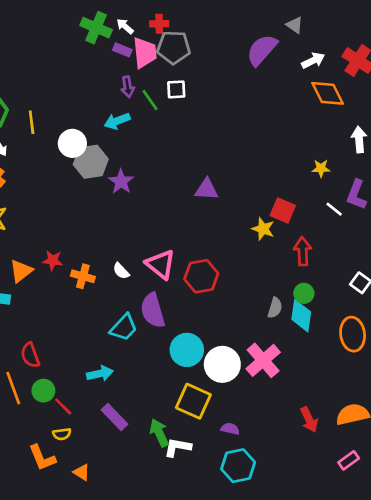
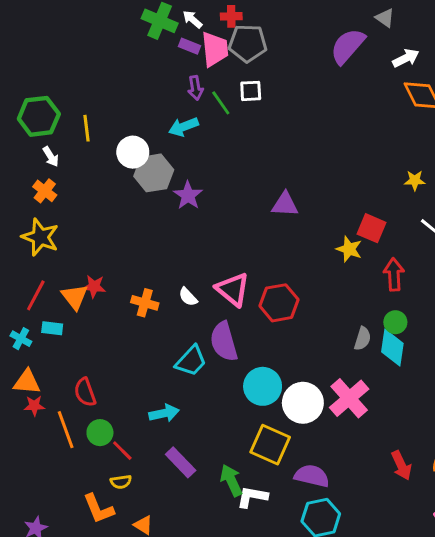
red star: (53, 260) -> (94, 286), moved
orange triangle: (21, 271) -> (75, 297), turned -30
purple semicircle: (230, 429) -> (312, 476), size x1.6

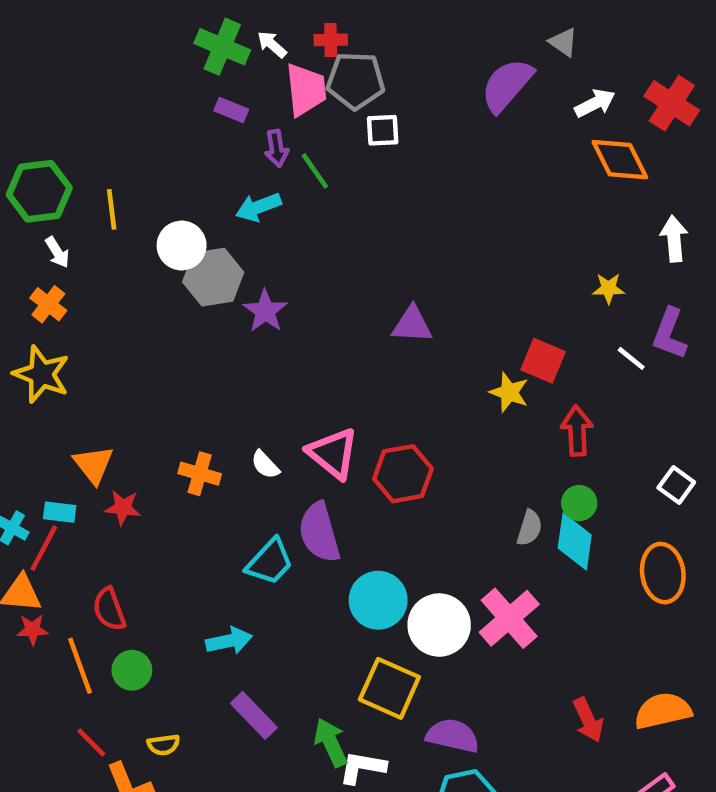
purple rectangle: (189, 46) -> (231, 110), moved
white square: (251, 91) -> (383, 130), moved
red star: (94, 286) -> (123, 508), moved
red line: (36, 295) -> (44, 548), moved
red line: (122, 451) -> (91, 743), moved

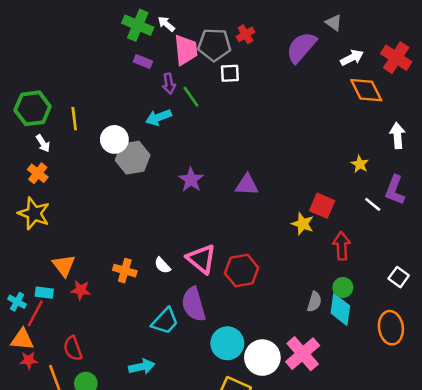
red cross: (331, 40) -> (246, 34), moved, turned -30
yellow star: (609, 288) -> (360, 164), turned 30
purple star: (265, 311) -> (191, 180), moved

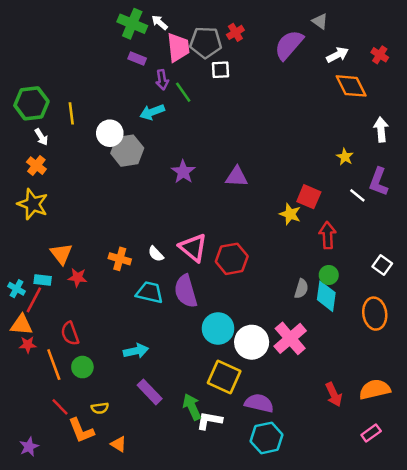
red cross: (396, 58) -> (380, 55), size x0.6
cyan trapezoid: (165, 321) -> (150, 292), moved, turned -120

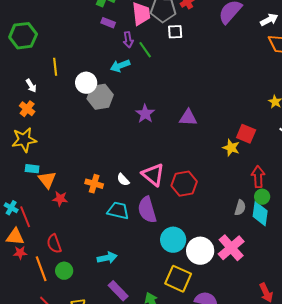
green hexagon: (31, 103) -> (23, 36), moved
yellow star: (33, 204) -> (24, 140), turned -30
red arrow: (327, 235) -> (258, 177), moved
cyan rectangle: (43, 280) -> (32, 169), moved
red line: (34, 300) -> (25, 217), turned -50

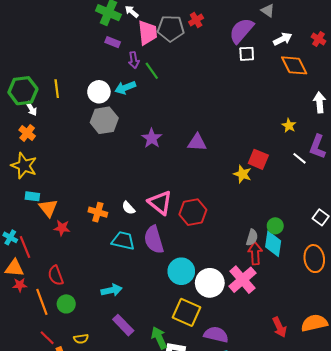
white square: (175, 32) -> (247, 54), moved
green hexagon: (23, 36) -> (23, 91), moved
white circle: (86, 83) -> (99, 92), moved
yellow star: (24, 140) -> (24, 166), turned 30
red arrow: (258, 177) -> (255, 253), moved

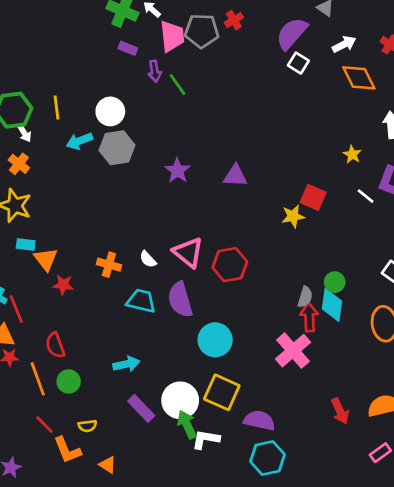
white square: (247, 54) -> (298, 63), turned 35
cyan arrow: (125, 88) -> (79, 141), moved
yellow star: (242, 174) -> (293, 216), turned -30
white circle: (210, 283) -> (180, 400), moved

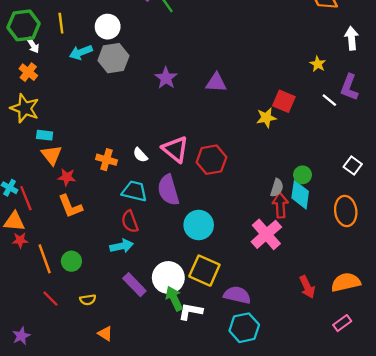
cyan rectangle: (26, 244) -> (45, 135), moved
red semicircle: (55, 345) -> (130, 222), moved
orange L-shape: (67, 450) -> (70, 206), moved

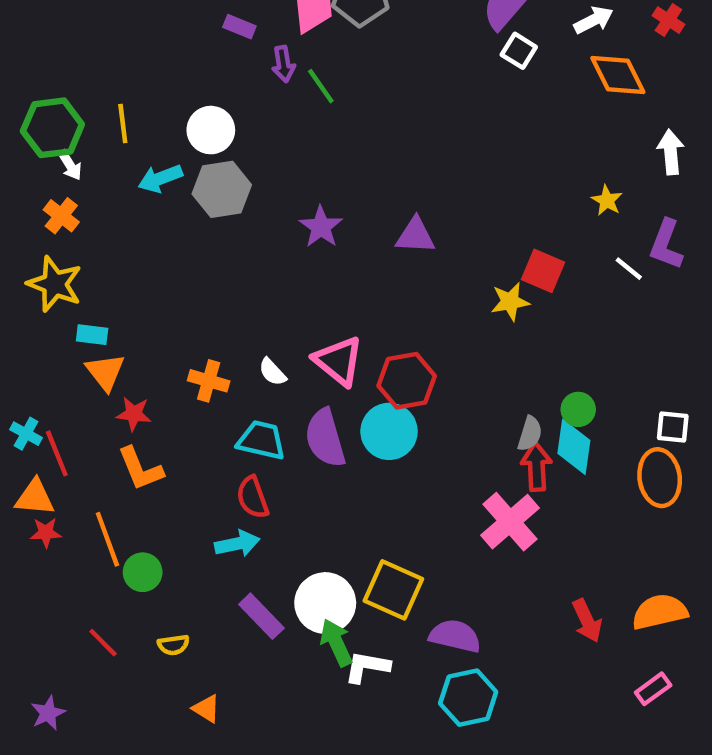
white square: (353, 165) -> (673, 427), moved, turned -30
cyan circle: (199, 225) -> (389, 431), moved
orange line: (45, 259) -> (107, 539), moved

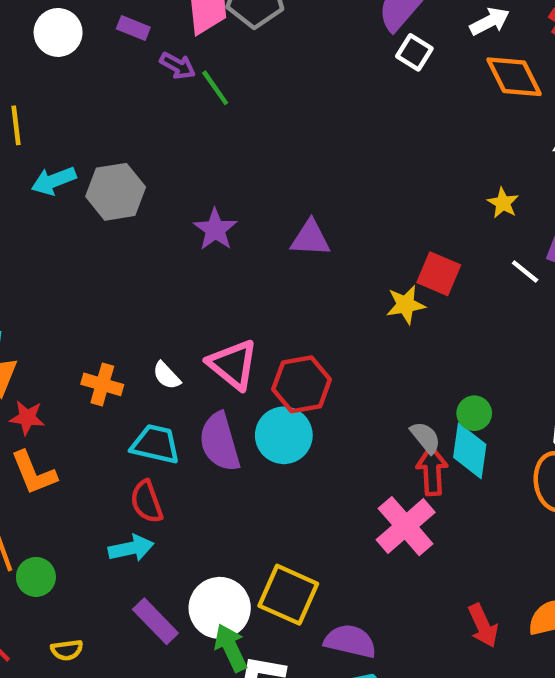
purple arrow: (283, 64) -> (178, 66), turned -52
white circle: (211, 130) -> (58, 32), moved
gray semicircle: (530, 434) -> (425, 438), turned -56

